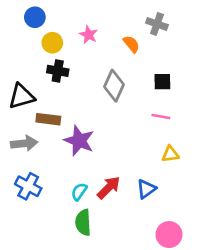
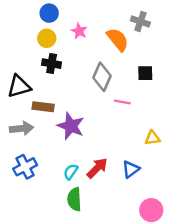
blue circle: (35, 17) -> (49, 13), moved
orange semicircle: (131, 44) -> (118, 40), size x1.5
pink line: (161, 116) -> (122, 102), moved
blue cross: (28, 186) -> (25, 167), turned 35

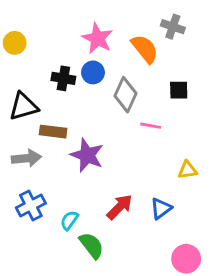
blue circle: (49, 13) -> (93, 72), moved
pink star: (79, 31) -> (97, 38), size x1.5
yellow circle: (47, 38) -> (15, 43), moved
cyan semicircle: (71, 172) -> (69, 220), moved
green semicircle: (74, 199) -> (91, 245), turned 145

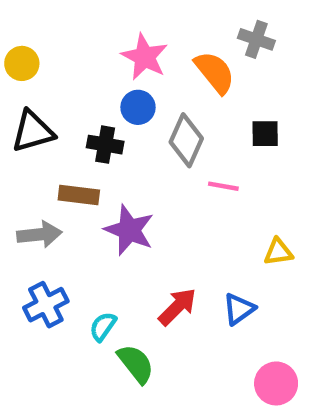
black cross: (63, 78) -> (105, 145), moved
black triangle: (23, 106) -> (33, 131), moved

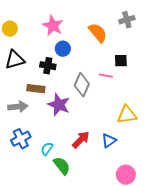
gray cross: (256, 39) -> (127, 20), moved, turned -35
pink star: (145, 57) -> (53, 26), moved
gray diamond: (186, 140) -> (82, 85), moved
pink line: (223, 186) -> (106, 76), moved
yellow triangle: (278, 252) -> (127, 115), size x1.5

